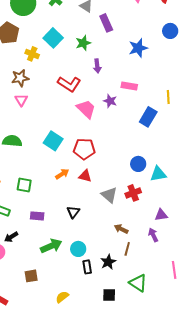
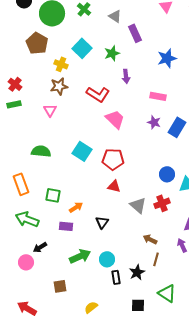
brown star: (20, 78) -> (59, 86), moved
purple star: (110, 101) -> (154, 122), moved
orange arrow: (62, 174) -> (76, 207), moved

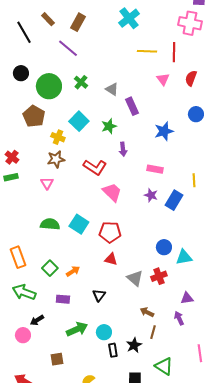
green semicircle: (41, 151) -> (50, 224), moved
green square: (53, 195) -> (50, 268), turned 35
orange arrow: (76, 207) -> (73, 271), moved

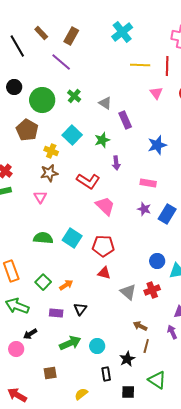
black triangle: (99, 295) -> (80, 309), moved
black rectangle: (113, 350) -> (106, 374), moved

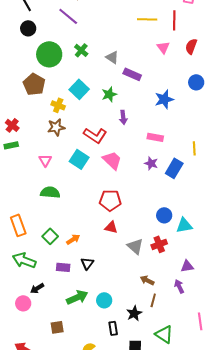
black circle: (14, 87) -> (28, 28), moved
purple rectangle: (125, 120) -> (132, 74), turned -42
pink triangle: (40, 197) -> (45, 160), moved
cyan square: (72, 238) -> (79, 159), moved

